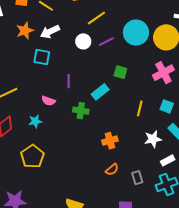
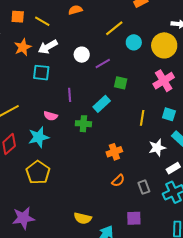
yellow line: (96, 18) -> (114, 28), moved
cyan circle: (136, 33) -> (134, 42), size x0.6
purple line: (106, 42) -> (103, 64), moved
cyan star: (35, 121) -> (39, 137), size x1.5

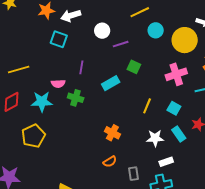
pink semicircle: (51, 116) -> (58, 84), turned -32
green cross: (83, 124) -> (76, 98), moved
orange cross: (114, 152) -> (112, 133), turned 35

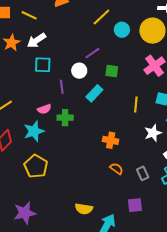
white circle: (102, 31) -> (79, 71), moved
cyan square: (59, 39) -> (43, 65), moved
orange semicircle: (110, 162) -> (116, 169), turned -96

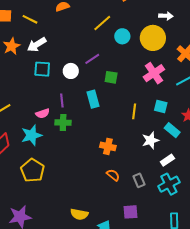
white circle: (79, 71) -> (71, 71), moved
purple line: (62, 87) -> (62, 101), moved
cyan rectangle: (94, 93) -> (93, 99), turned -60

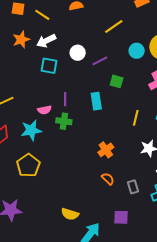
cyan circle: (122, 36) -> (137, 51), moved
white circle: (71, 71) -> (78, 53), moved
orange cross: (108, 146) -> (106, 150), turned 35

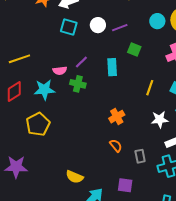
white circle: (78, 53) -> (98, 25), moved
purple line: (65, 99) -> (81, 62), turned 40

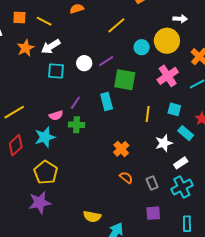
green square: (134, 50) -> (125, 80), size x1.6
purple star: (16, 167) -> (40, 202), moved
purple square: (125, 185) -> (153, 213), moved

